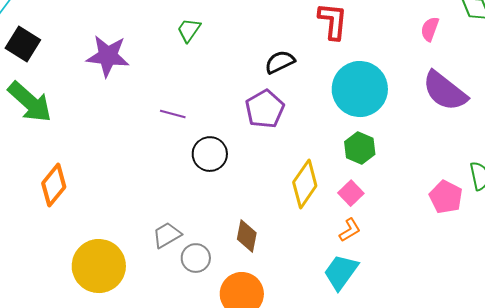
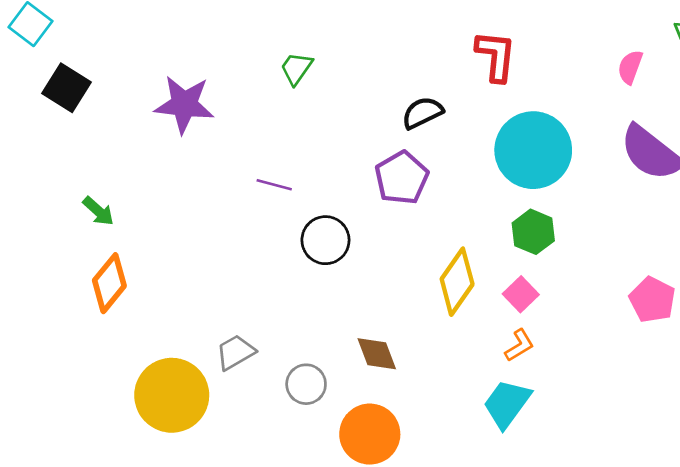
green arrow: (30, 102) -> (98, 211), moved, size x0.5
gray trapezoid: (167, 235) -> (235, 352), moved
brown diamond: (247, 236) -> (377, 354), turned -32

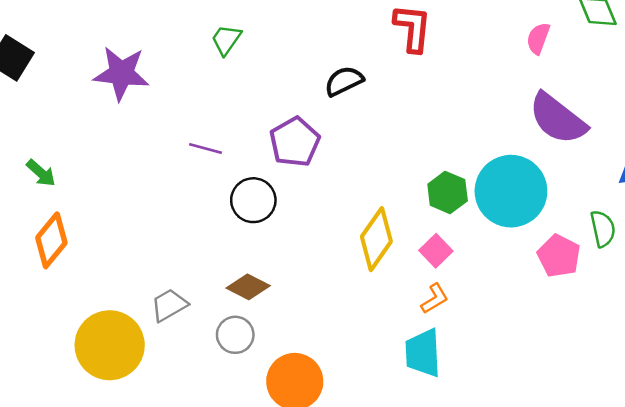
cyan circle: (533, 150) -> (511, 191), moved
purple pentagon: (402, 178) -> (295, 142), moved
brown diamond: (377, 354) -> (248, 287), moved, turned -42
cyan trapezoid: (507, 404) -> (423, 353), turned -39

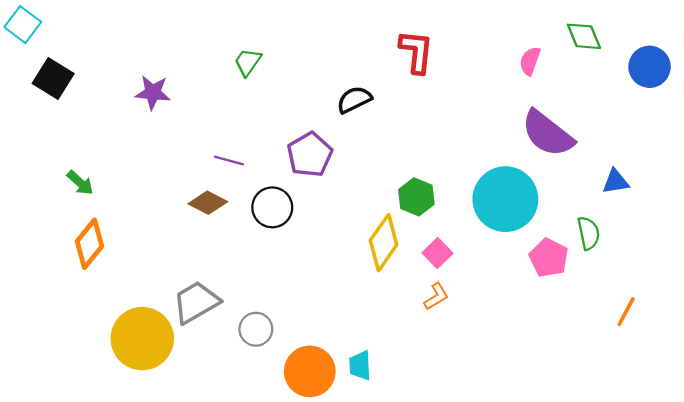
purple star: (121, 73) -> (153, 93), size x0.7
green hexagon: (448, 192) -> (416, 197), moved
brown diamond: (248, 287) -> (208, 203), moved
gray trapezoid: (169, 305) -> (196, 302), size x1.4
cyan trapezoid: (423, 353) -> (360, 366), moved, size x0.7

